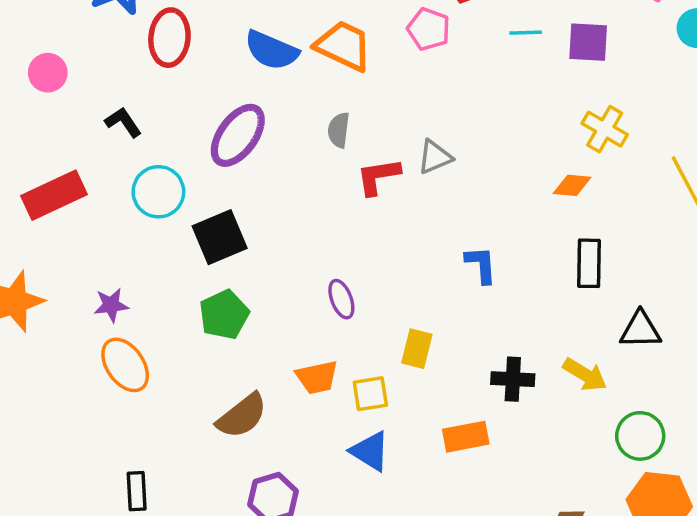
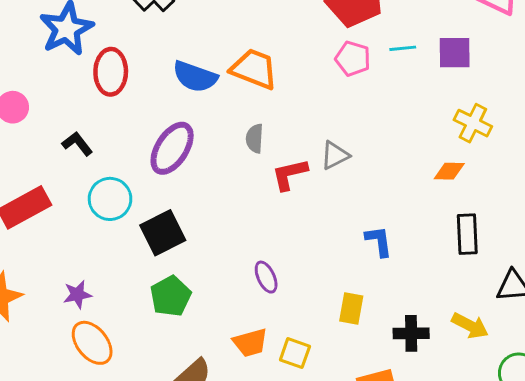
pink pentagon: (429, 29) -> (353, 59), moved
yellow rectangle: (417, 349) -> (351, 309), moved
yellow square: (370, 394) -> (295, 353), turned 32

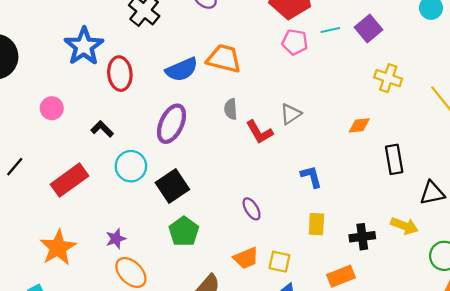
purple square: (455, 53) -> (368, 29), turned -32
blue semicircle: (195, 77) -> (182, 69), turned -36
orange diamond: (449, 171) -> (359, 125), moved
red L-shape: (290, 174) -> (259, 132), turned -100
blue L-shape: (379, 241) -> (311, 177), moved

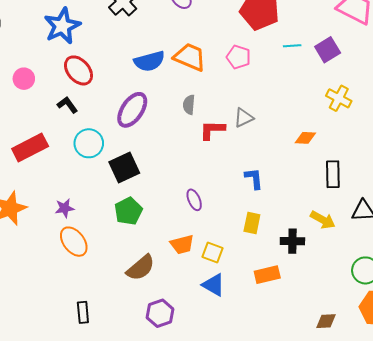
pink pentagon: (295, 42) -> (238, 57), moved
red ellipse: (120, 74) -> (79, 70), moved, turned -44
red L-shape: (259, 132) -> (212, 130), turned 112
yellow arrow: (404, 226) -> (323, 220), moved

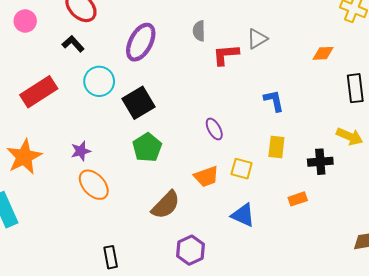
yellow square: (212, 252) -> (242, 169), moved
orange rectangle: (267, 275) -> (298, 199), size x0.7

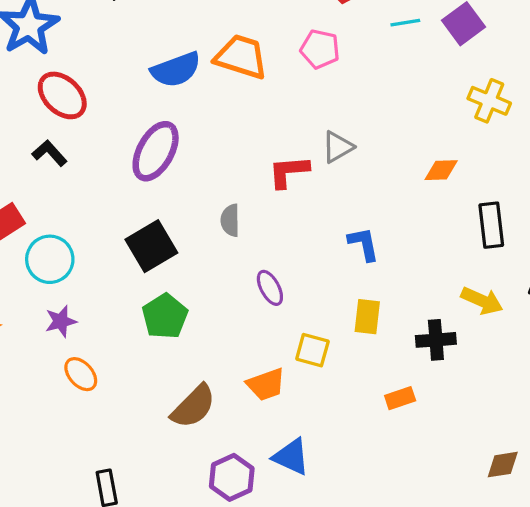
gray semicircle: (199, 31) -> (230, 220), moved
cyan circle: (99, 81) -> (50, 259), moved
orange trapezoid: (206, 176) -> (266, 385), moved
orange ellipse: (94, 185) -> (81, 374), size x0.7
blue triangle: (243, 215) -> (291, 457), moved

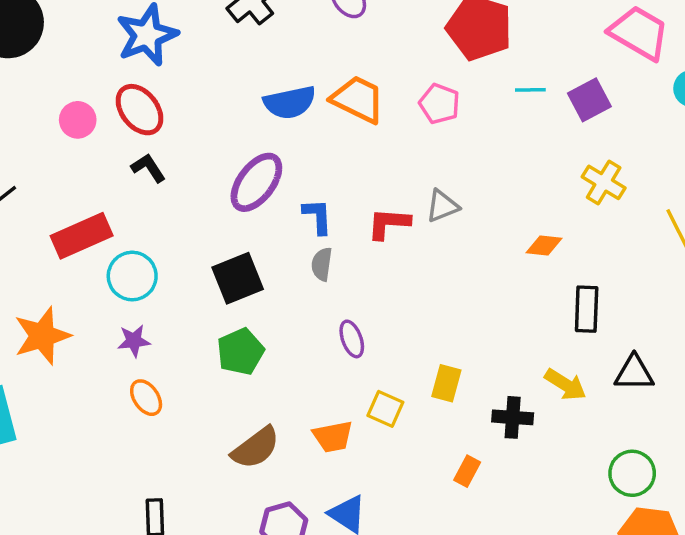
red ellipse: (62, 95) -> (140, 110), moved
blue L-shape: (364, 244) -> (318, 216), moved
orange rectangle: (400, 398) -> (467, 471), turned -52

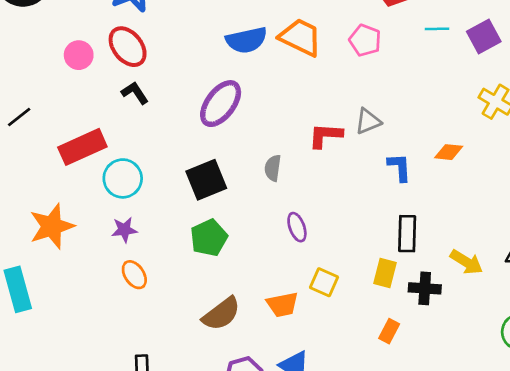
blue L-shape: (318, 216) -> (399, 167), moved
black rectangle: (587, 309) -> (407, 234), moved
yellow rectangle: (446, 383) -> (385, 273), moved

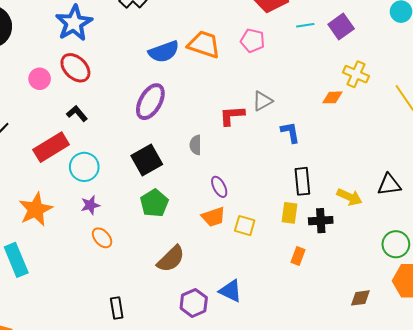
black L-shape: (135, 93) -> (77, 113), moved
orange diamond: (449, 152) -> (332, 97), moved
orange trapezoid: (282, 305) -> (213, 217), moved

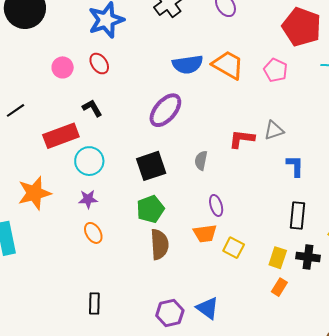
red ellipse: (75, 68) -> (99, 64), size x0.7
yellow rectangle: (290, 213) -> (278, 258), moved
brown semicircle: (171, 259) -> (159, 244), moved, turned -60

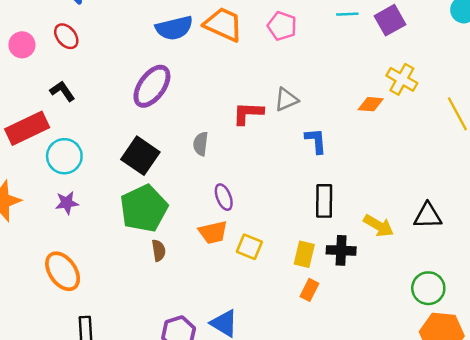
black square: (151, 166) -> (140, 156), turned -32
green pentagon: (150, 209) -> (144, 208), size x1.4
orange ellipse: (93, 233) -> (63, 271), moved, size x1.5
brown semicircle: (159, 244) -> (159, 250), size x0.6

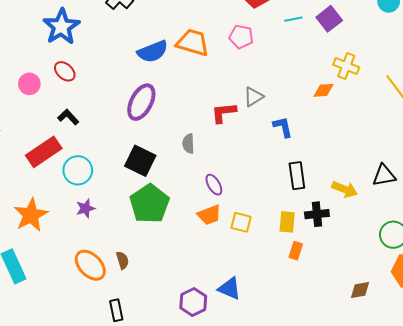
brown semicircle: (159, 250) -> (123, 260), moved

